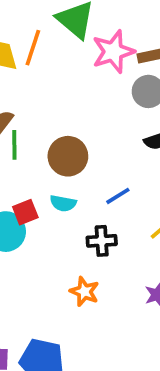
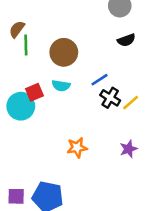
black cross: (102, 241) -> (110, 98), moved, turned 36
orange star: (84, 292) -> (77, 148), turned -30

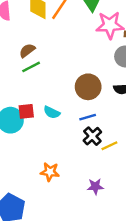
green line: (26, 45) -> (31, 67), turned 48
brown circle: (64, 52) -> (88, 87), moved

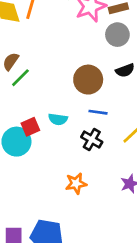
blue line: (88, 117) -> (98, 112), turned 42
black cross: (92, 136) -> (92, 139), moved

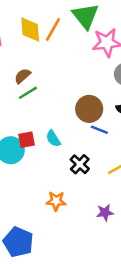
blue line: (98, 112) -> (99, 130), moved
cyan semicircle: (58, 119) -> (53, 139), turned 36

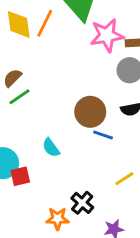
red square: (27, 140) -> (20, 176), moved
black cross: (80, 164) -> (82, 203), moved

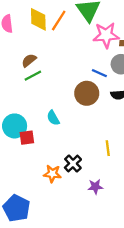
blue line: (103, 135) -> (99, 73), moved
yellow line: (124, 179) -> (108, 148), turned -70

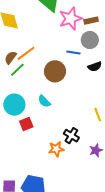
orange line: (59, 21) -> (26, 53), moved, turned 36
brown circle: (87, 93) -> (55, 71), moved
cyan circle: (15, 126) -> (14, 105), moved

